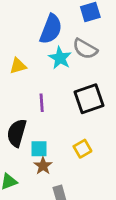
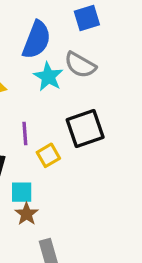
yellow square: (82, 149) -> (48, 155), moved

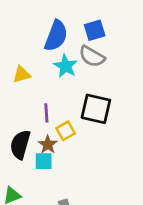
blue square: (87, 18) -> (95, 30), moved
black square: (85, 129) -> (96, 109), turned 32
brown star: (27, 214) -> (48, 145), moved

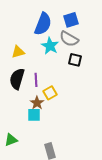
black square: (96, 109) -> (75, 60), moved, size x0.6
black semicircle: (20, 145) -> (17, 79), moved

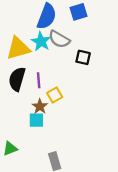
gray semicircle: (69, 39) -> (59, 39), moved
cyan star: (50, 46) -> (41, 41), moved
yellow triangle: (18, 52) -> (18, 48), size x1.6

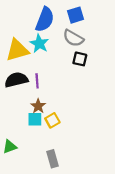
gray semicircle: (59, 39) -> (73, 38), moved
black semicircle: (17, 79) -> (16, 80), turned 60
yellow square: (55, 95) -> (52, 120), moved

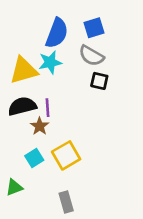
cyan star: (39, 44) -> (50, 62), turned 30
brown star: (38, 106) -> (40, 126), moved
cyan square: (35, 119) -> (34, 158), moved, turned -32
yellow square: (52, 120) -> (66, 155), size x1.5

